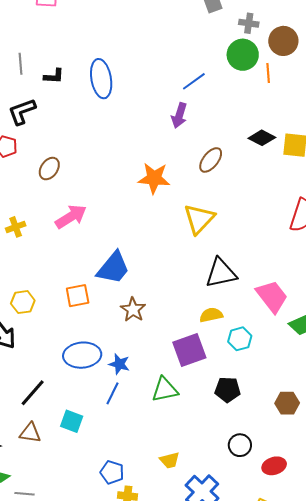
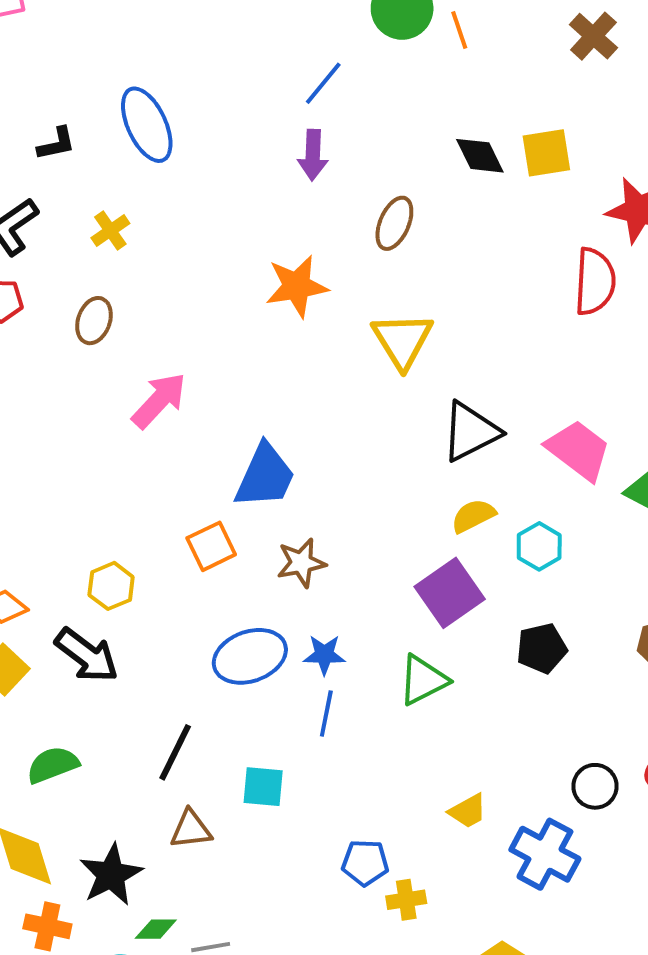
black diamond: (262, 138) -> (480, 156), turned 52
yellow cross: (16, 227) -> (110, 231), moved
brown star: (133, 310) -> (301, 563), moved, turned -30
black circle: (240, 445) -> (595, 786), moved

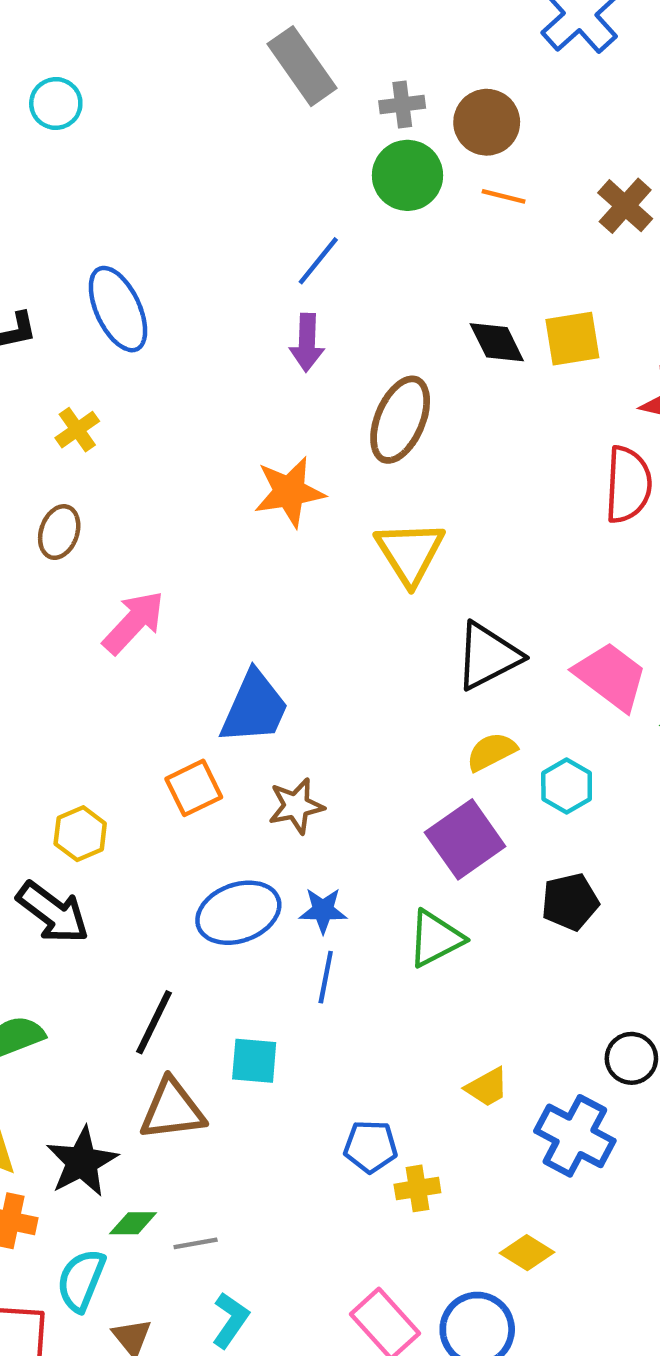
orange line: (459, 30) -> (504, 196), moved, turned -57
brown ellipse: (394, 223) -> (400, 420), size x1.4
brown triangle: (191, 829) -> (172, 1110), size x1.4

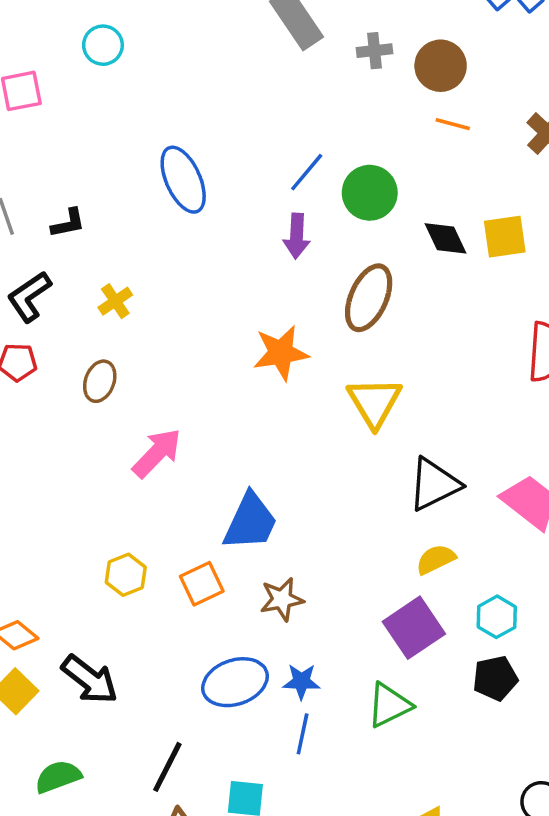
green circle: (407, 175) -> (370, 193), moved
blue ellipse: (118, 309) -> (183, 180), moved
cyan hexagon: (567, 786) -> (497, 617), moved
yellow hexagon: (80, 834) -> (126, 575), moved

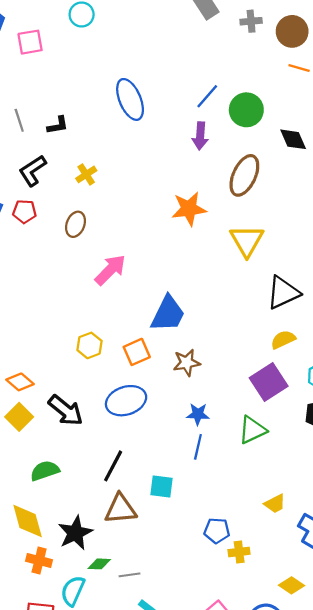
blue ellipse: (235, 682) -> (126, 401), moved

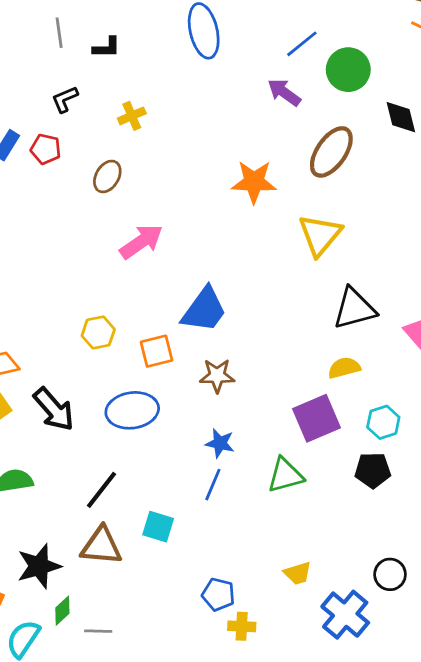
purple arrow: (200, 136) -> (284, 92), turned 112
black L-shape: (33, 171) -> (65, 99), size x0.7
green diamond: (99, 564) -> (62, 611), turned -55

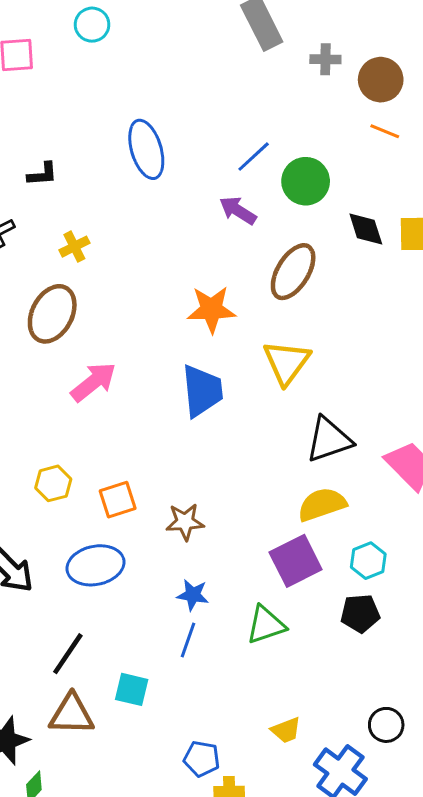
brown ellipse: (107, 176) -> (52, 314), size x1.6
blue trapezoid: (204, 310) -> (202, 391), moved, turned -38
yellow semicircle: (344, 368) -> (322, 504), size x1.4

